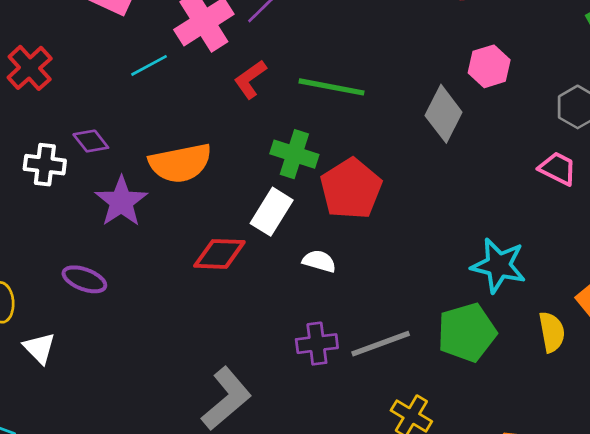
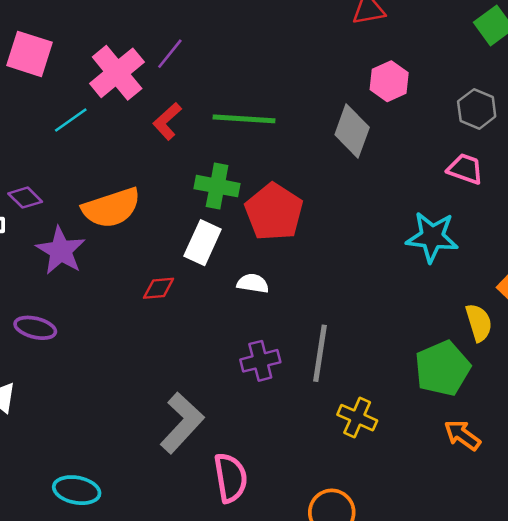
red diamond: (219, 254) -> (159, 288), size x0.7
cyan star: (499, 265) -> (432, 237), moved
green pentagon: (467, 332) -> (442, 368), moved
gray line: (381, 344) -> (320, 353), turned -54

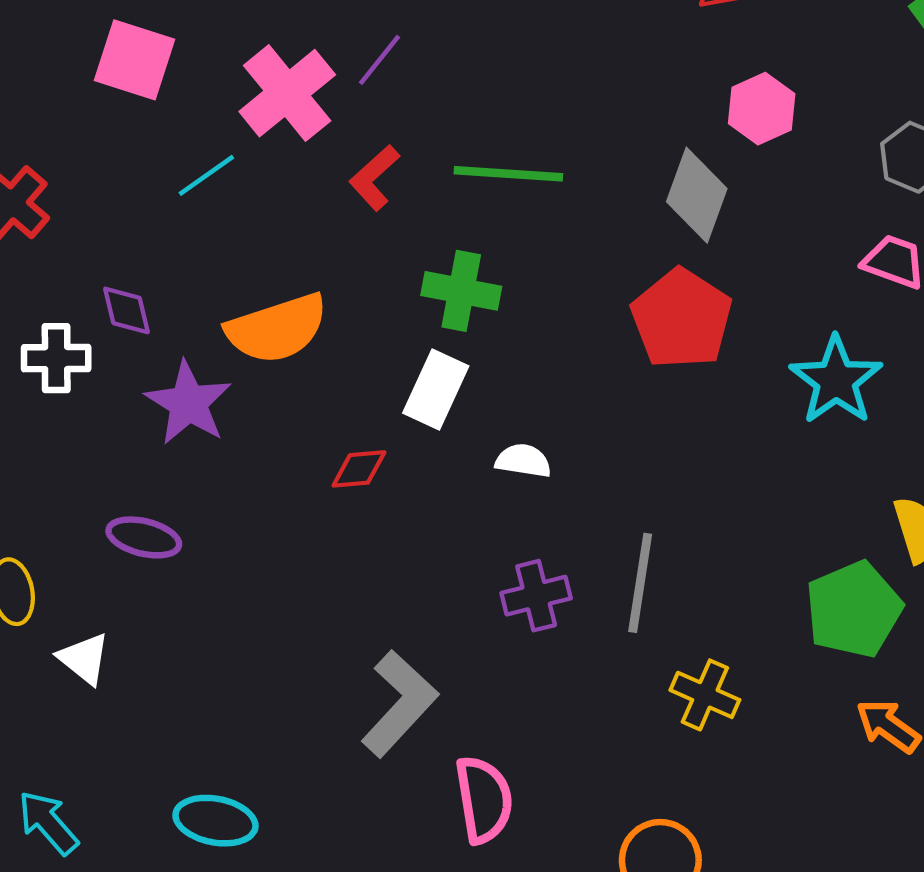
purple diamond: (25, 198) -> (127, 310), turned 32
red pentagon: (274, 212) -> (682, 319), moved
cyan star: (432, 237) -> (836, 380), turned 30

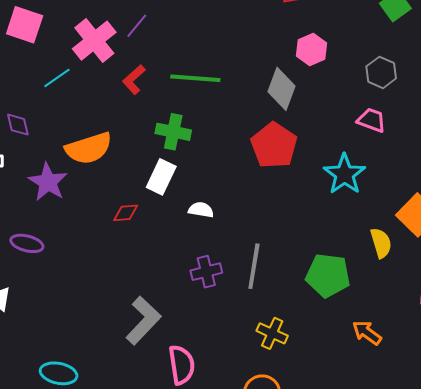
purple diamond: (127, 310) -> (18, 125), moved
green pentagon: (854, 609) -> (328, 275), moved, turned 30
yellow cross: (705, 695) -> (272, 333), moved

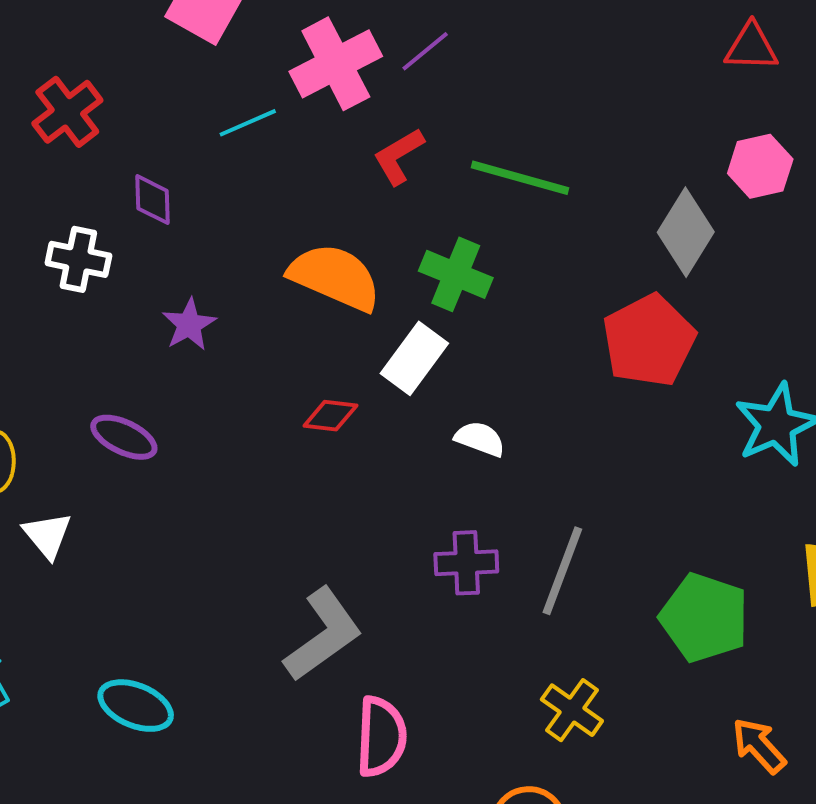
orange semicircle: (89, 148) -> (335, 277), moved, turned -150
purple star: (48, 182) -> (189, 325), size x0.7

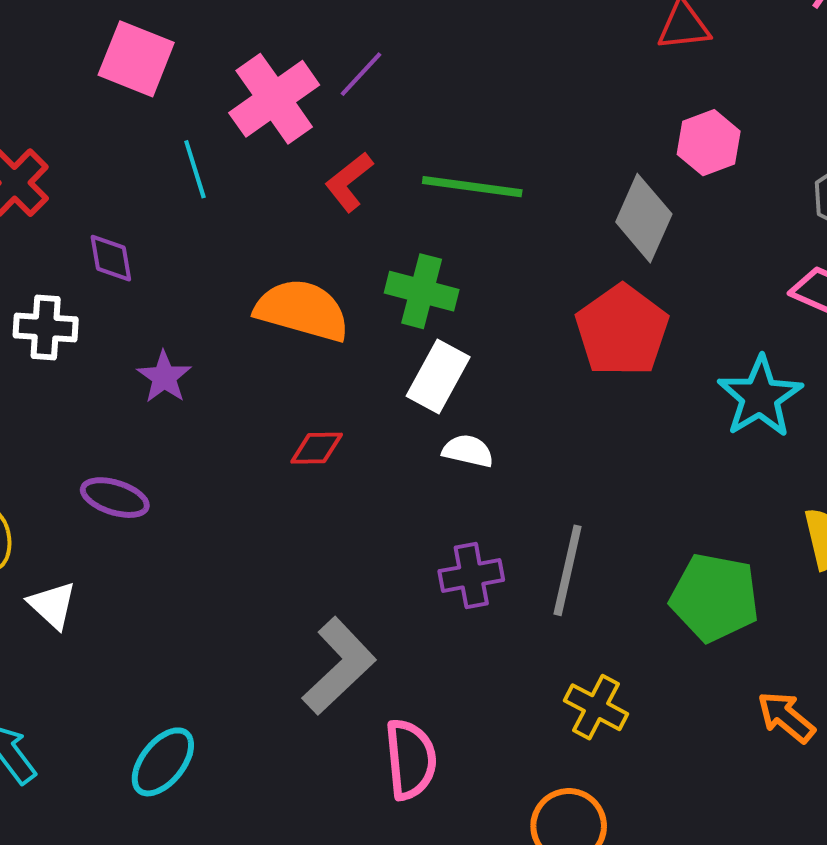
cyan line: (248, 123) -> (195, 169), turned -76
white rectangle: (414, 358) -> (438, 377), moved
cyan ellipse: (136, 706) -> (163, 762), turned -66

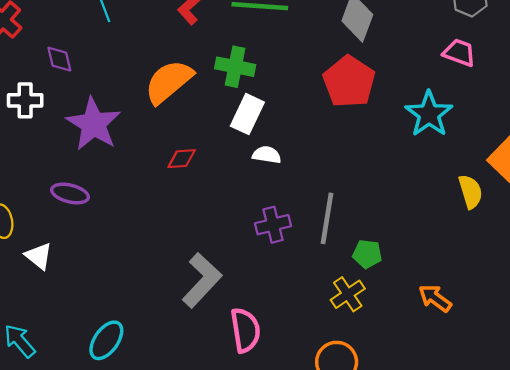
orange semicircle: (302, 310) -> (169, 82), turned -52
purple star: (164, 377) -> (93, 124), size x1.8
green pentagon: (715, 598) -> (367, 254), moved, size x0.6
yellow cross: (596, 707) -> (348, 294), turned 32
orange arrow: (786, 717) -> (435, 298), moved

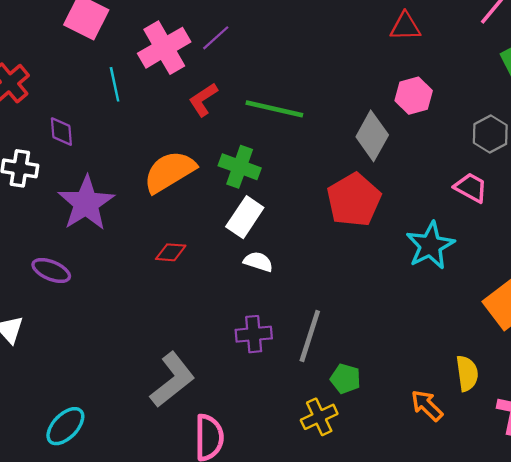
yellow semicircle: (471, 192) -> (467, 373), moved
orange arrow: (435, 298) -> (427, 405), moved

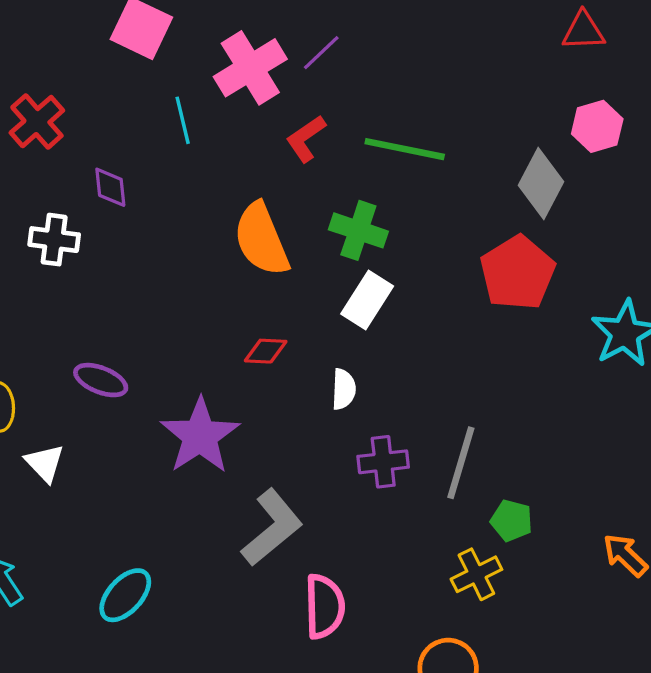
orange semicircle: (169, 172) -> (261, 239), turned -80
purple star: (86, 203) -> (200, 436), moved
white semicircle: (258, 262) -> (344, 389), moved, turned 76

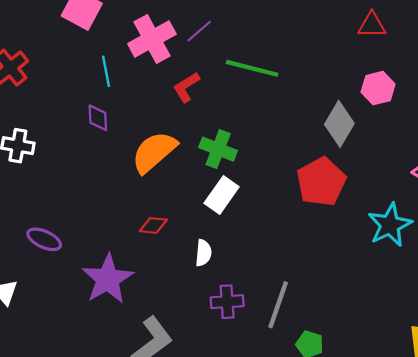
green line: (405, 149) -> (252, 68), moved
purple diamond: (110, 187) -> (98, 118), moved
orange semicircle: (261, 239) -> (154, 152), turned 69

